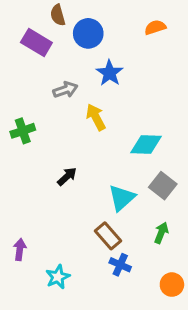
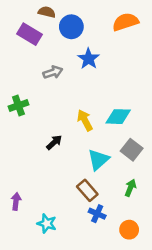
brown semicircle: (58, 15) -> (47, 12), turned 119
orange semicircle: (155, 27) -> (125, 22), size x1.5
yellow arrow: (96, 117) -> (85, 120), moved
cyan star: (58, 277) -> (47, 224), turned -30
orange circle: (172, 285) -> (129, 230), moved

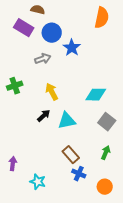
orange semicircle: (125, 22) -> (102, 18), turned 120
blue circle: (71, 27) -> (52, 33), moved
yellow arrow: (85, 120) -> (52, 92), moved
cyan triangle: (98, 160) -> (67, 121), moved, turned 30

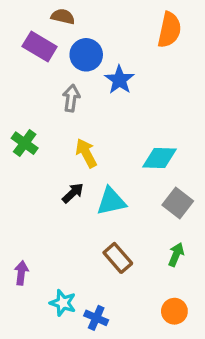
gray arrow: (43, 59) -> (71, 98), turned -63
green cross: (15, 86) -> (25, 143), turned -35
blue cross: (79, 174) -> (96, 318), moved

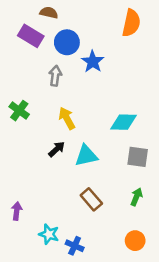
gray square: (178, 203) -> (138, 157), turned -30

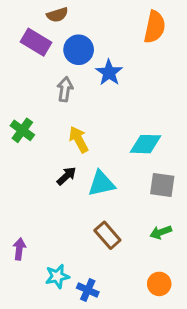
brown semicircle: (49, 13) -> (57, 15), turned 150
green arrow: (136, 197) -> (161, 232), turned -132
cyan star: (49, 234) -> (57, 276), turned -30

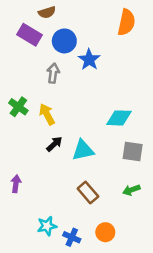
yellow arrow: (79, 139) -> (47, 114), moved
purple arrow: (19, 249) -> (16, 184), moved
orange circle: (159, 284) -> (105, 232), moved

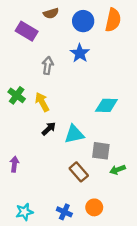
brown semicircle: (47, 12) -> (51, 13), moved
blue circle: (64, 41) -> (83, 21), moved
gray square: (133, 151) -> (101, 151), moved
cyan star: (47, 226) -> (24, 212), moved

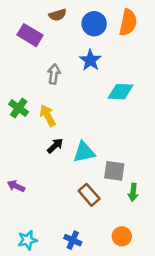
cyan diamond: (106, 105) -> (121, 92), moved
purple arrow: (14, 164) -> (16, 186), turned -72
green arrow: (118, 170) -> (133, 192), turned -64
orange circle: (94, 207) -> (122, 236), moved

